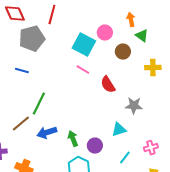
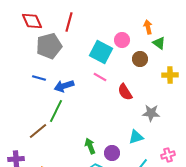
blue arrow: (47, 133) -> (64, 86), moved

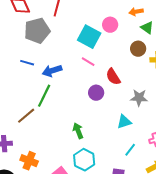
orange arrow: (148, 27) -> (136, 12), turned -88
brown circle: (140, 59) -> (138, 49), moved
purple circle: (112, 153) -> (96, 93), moved

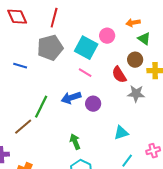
gray pentagon: (37, 31) -> (50, 48), moved
blue line: (27, 63) -> (20, 66), moved
blue arrow: (52, 71) -> (71, 98), moved
red semicircle: (113, 77) -> (119, 75), moved
gray star: (139, 98) -> (136, 94), moved

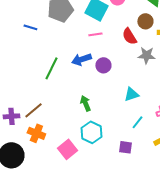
pink line: (85, 73) -> (95, 34), turned -40
brown line: (23, 127) -> (33, 110), moved

